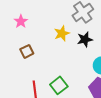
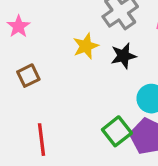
green square: (59, 85) -> (117, 131), moved

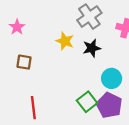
yellow star: (86, 46) -> (65, 41), turned -30
brown square: (28, 76) -> (24, 62), turned 35

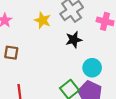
yellow star: (65, 41) -> (43, 20), moved

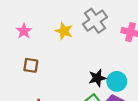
black star: (74, 40) -> (97, 78), moved

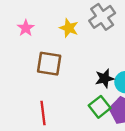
brown square: (31, 65) -> (49, 64), moved, size x1.5

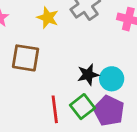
red line: (43, 113) -> (55, 109), moved

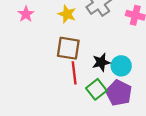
brown square: (26, 58) -> (68, 48), moved
red line: (55, 109) -> (74, 73), moved

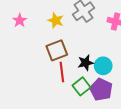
brown square: (68, 48) -> (57, 50), turned -30

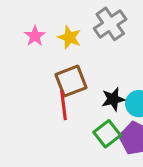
pink star: (20, 20) -> (35, 36), moved
red line: (62, 72) -> (63, 105), moved

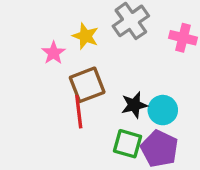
pink star: (35, 36) -> (54, 53), moved
green square: (107, 134) -> (127, 144), turned -36

